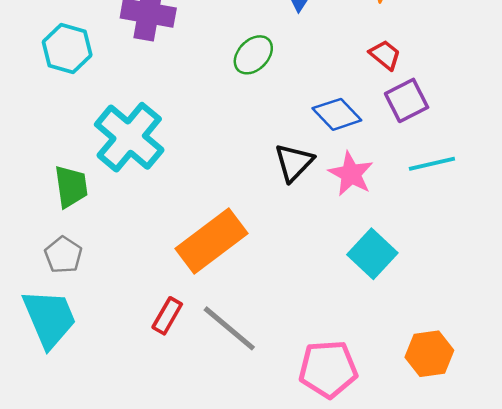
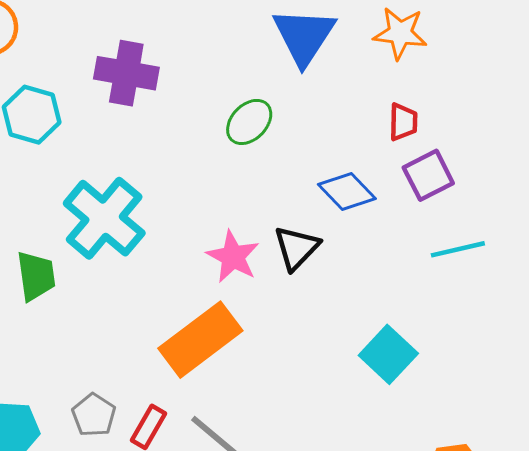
red trapezoid: (385, 55) -> (403, 122), turned 52
pink star: (351, 174) -> (233, 257), moved
gray pentagon: (63, 255) -> (94, 415), moved

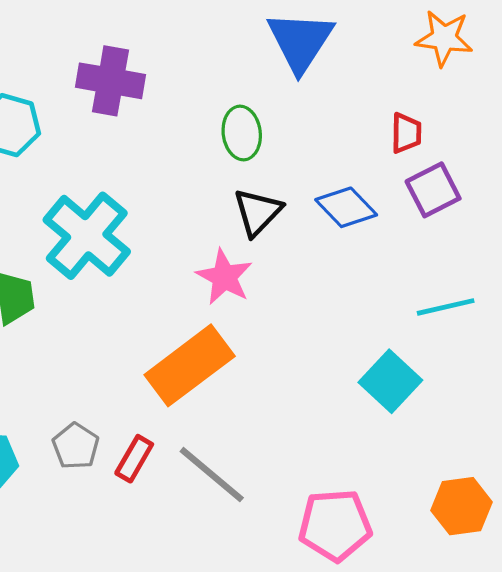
orange star: (400, 33) -> (444, 38), moved
green ellipse: (249, 122) -> (242, 133), turned -51
black triangle: (297, 248) -> (258, 212), moved
cyan line: (458, 249) -> (446, 307), moved

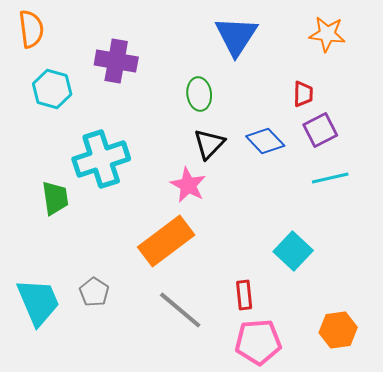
cyan cross: (87, 236) -> (101, 159), turned 32
cyan line: (446, 307) -> (330, 178), moved
red rectangle: (134, 459) -> (244, 295), moved, turned -36

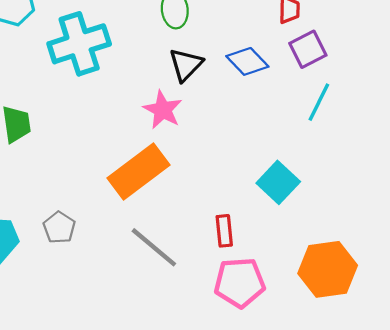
cyan cross: (101, 159) -> (79, 44), moved
cyan line: (330, 178) -> (319, 102), turned -51
orange hexagon: (338, 330) -> (328, 269), size x1.4

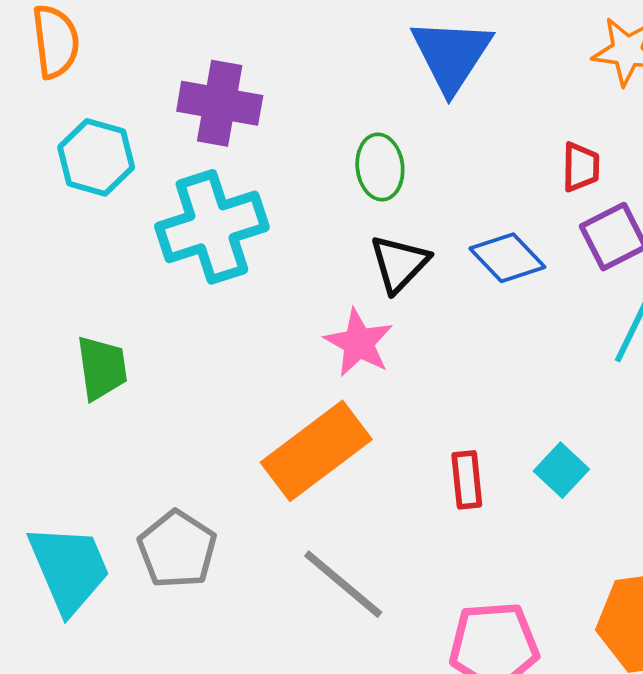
cyan square: (278, 182) -> (561, 470), size x0.7
gray pentagon: (59, 228) -> (177, 549), size x1.4
red rectangle: (224, 231) -> (467, 480), moved

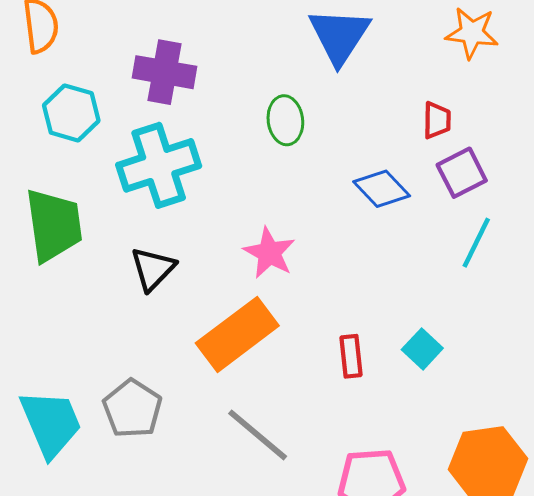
black triangle: (399, 264) -> (153, 269), moved
green trapezoid: (102, 368) -> (54, 225), moved, size x1.5

